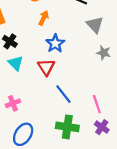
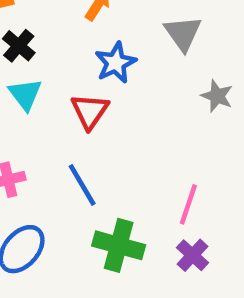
gray triangle: (95, 25) -> (183, 33), moved
blue line: (63, 94) -> (82, 185), moved
pink line: (97, 104) -> (188, 204), turned 30

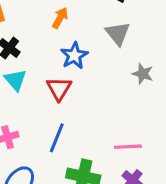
blue line: (82, 185) -> (57, 138), turned 56
pink line: (188, 204) -> (128, 147), turned 72

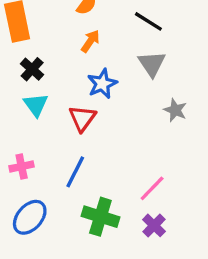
pink line: (128, 147) -> (152, 188), turned -48

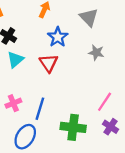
cyan triangle: (36, 105) -> (15, 60), turned 36
gray star: (175, 110) -> (96, 53), moved
blue line: (75, 172) -> (40, 109), moved

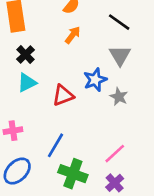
blue star: (58, 37) -> (95, 80), moved
red triangle: (49, 63) -> (63, 95), turned 30
blue line: (40, 109) -> (56, 145), moved

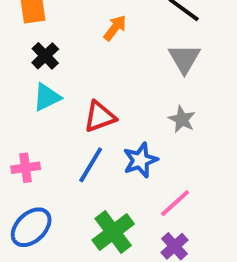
blue star: (95, 80) -> (140, 160), moved
blue line: (56, 145) -> (91, 165), moved
green cross: (73, 174) -> (113, 232), turned 32

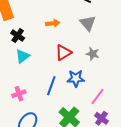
orange arrow: (115, 28) -> (53, 23), moved, turned 56
red triangle: (100, 117) -> (63, 52), moved
blue star: (140, 160) -> (76, 78), turned 30

